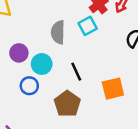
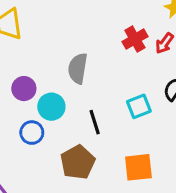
cyan square: (88, 26) -> (139, 106), moved
orange square: (113, 89) -> (138, 167), moved

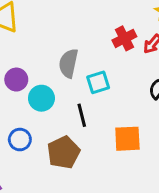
cyan square: (139, 106) -> (98, 82), moved
blue circle: (32, 133) -> (20, 140), moved
orange square: (138, 167) -> (127, 139), moved

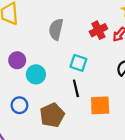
gray semicircle: (68, 63) -> (56, 29), moved
cyan square: (98, 82) -> (78, 63), turned 36
black line: (82, 115) -> (76, 88), moved

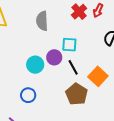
purple circle: (17, 60) -> (54, 57), moved
orange square: (100, 105) -> (98, 76), turned -30
brown pentagon: (52, 115) -> (77, 94), moved

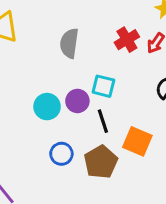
orange square: (98, 76) -> (137, 141), turned -30
blue circle: (28, 95) -> (61, 154), moved

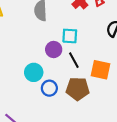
cyan circle: (47, 107) -> (34, 72), moved
brown pentagon: (101, 162) -> (78, 89), turned -30

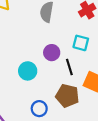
cyan square: (70, 36) -> (81, 43), moved
blue circle: (49, 88) -> (39, 109), moved

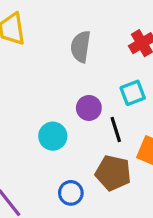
cyan square: (81, 43) -> (133, 93), turned -35

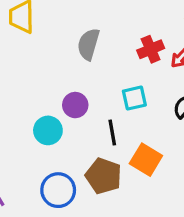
purple circle: (89, 108) -> (75, 105), moved
blue circle: (71, 193) -> (58, 190), size x1.4

